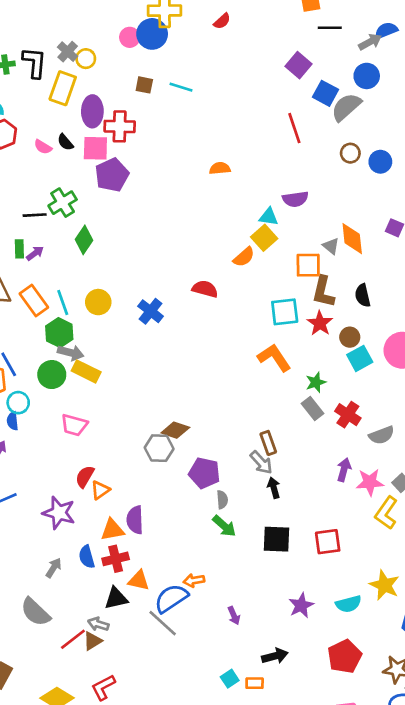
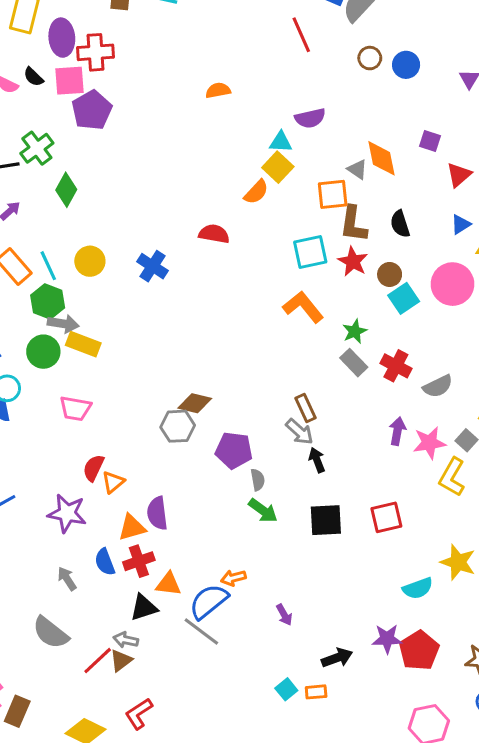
gray arrow: (54, 568) -> (67, 579), turned -60
purple star: (301, 605) -> (387, 639), moved, turned 30

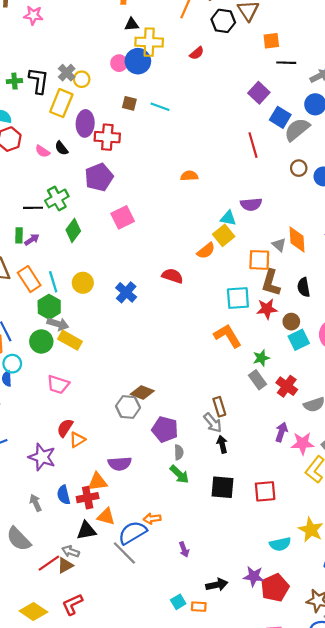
pink square: (70, 81) -> (123, 217), moved, turned -30
red star: (353, 261) -> (267, 309), turned 30
purple semicircle: (157, 513) -> (120, 464), moved, turned -95
orange triangle: (132, 527) -> (97, 482), moved

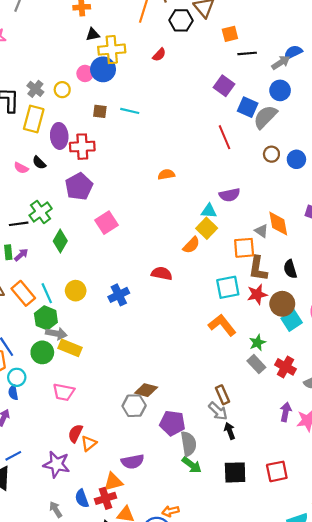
yellow circle: (82, 79) -> (62, 90), moved
blue cross: (126, 292) -> (119, 295), turned 30
brown circle: (291, 322) -> (282, 304), size x1.5
gray semicircle: (179, 452) -> (189, 444), size x1.6

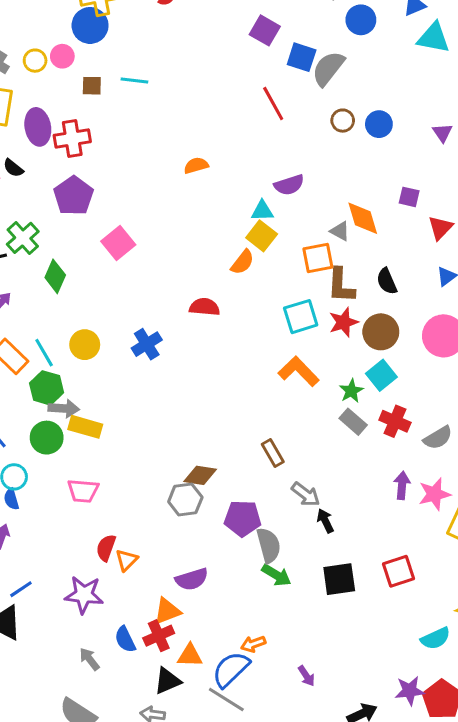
pink circle: (85, 73) -> (62, 56), moved
blue circle: (280, 90) -> (361, 20), moved
cyan square: (292, 320) -> (381, 375), moved
brown rectangle: (223, 395) -> (273, 453), moved

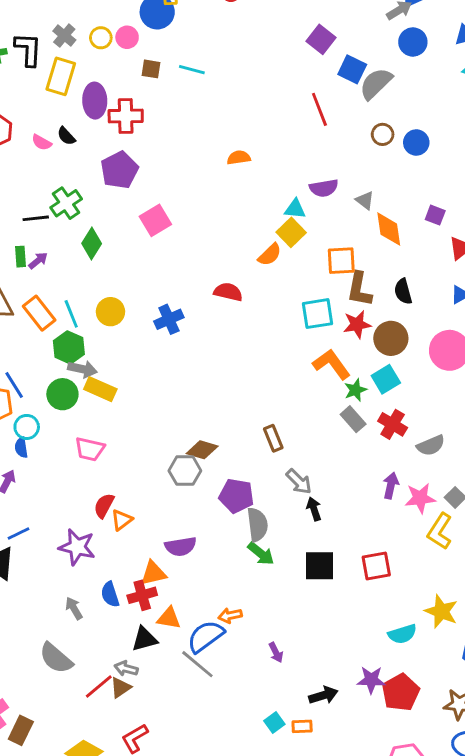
gray triangle: (340, 231) -> (365, 200), moved
orange L-shape: (299, 371) -> (332, 364), moved

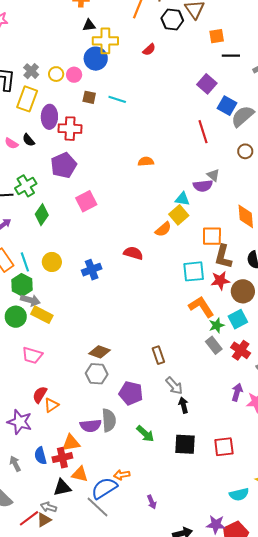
gray triangle: (365, 200) -> (213, 175), moved
brown diamond: (202, 450) -> (99, 352), moved
gray semicircle: (257, 525) -> (109, 420), moved

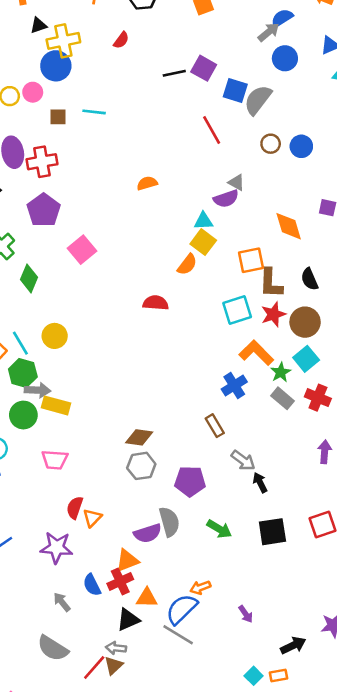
black line: (231, 56) -> (174, 73), moved
blue cross: (92, 270) -> (234, 386), moved

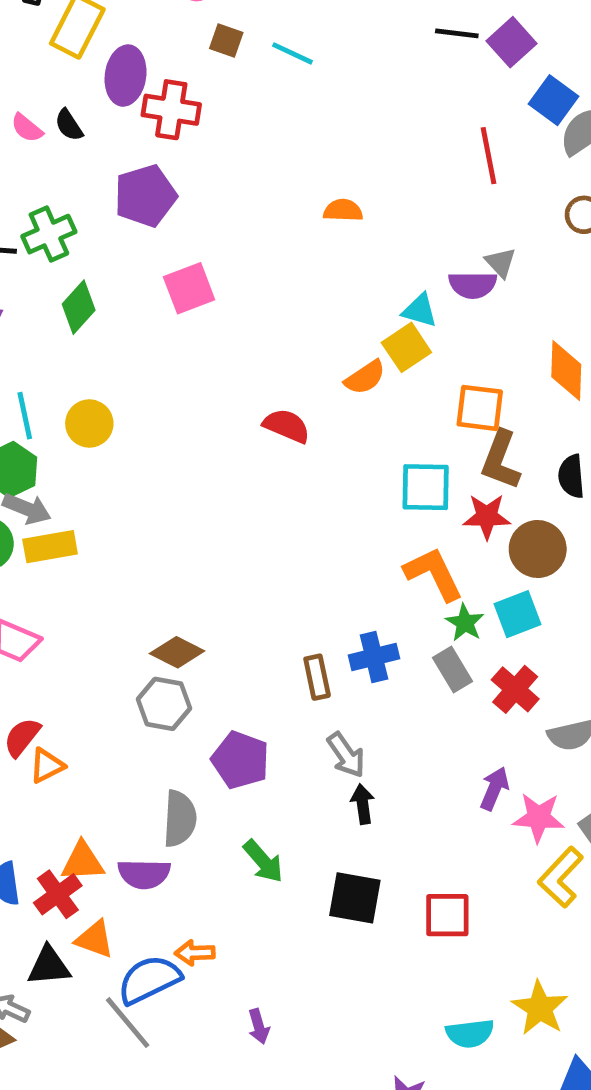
green star: (281, 372) -> (465, 623), turned -30
blue cross: (234, 386) -> (374, 657), moved
yellow rectangle: (56, 405) -> (50, 547), turned -44
purple semicircle: (148, 533) -> (144, 874), moved
red cross: (120, 581) -> (58, 894), turned -30

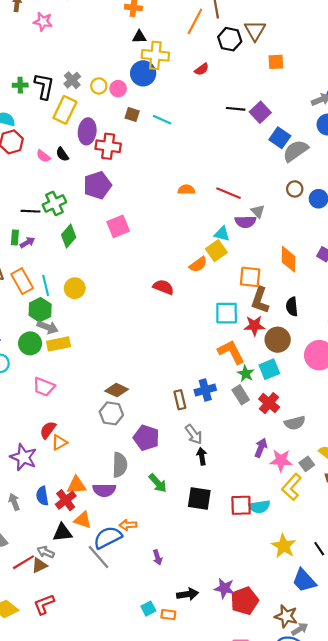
red line: (488, 156) -> (229, 193), moved, turned -55
cyan semicircle: (470, 1033) -> (259, 507), moved

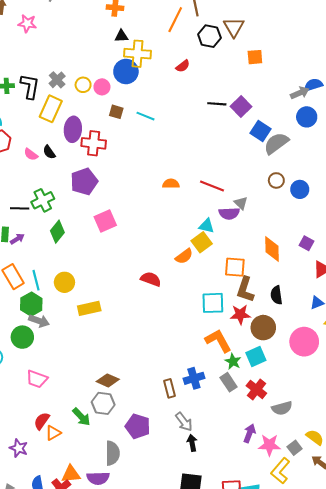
yellow rectangle: (58, 344) -> (89, 308), moved
purple star: (23, 457) -> (19, 448), size x0.7
green arrow: (158, 483) -> (81, 417), moved

